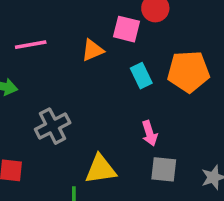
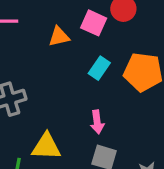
cyan rectangle: (141, 76) -> (99, 68), turned 50

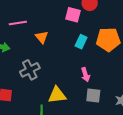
orange triangle: (59, 37) -> (42, 37), moved, turned -48

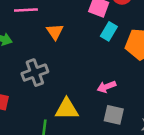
cyan rectangle: (81, 42) -> (109, 31), moved
pink arrow: (85, 75) -> (106, 87), turned 80

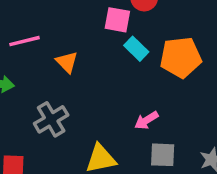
cyan rectangle: (109, 31) -> (136, 49), turned -66

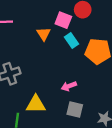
orange triangle: (67, 62) -> (44, 34), moved

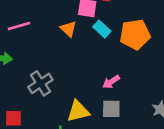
gray square: (75, 110) -> (111, 109), moved

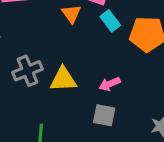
yellow triangle: (78, 111) -> (63, 79), moved

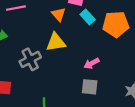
yellow triangle: (63, 79) -> (56, 42), moved

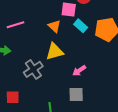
pink arrow: (92, 63) -> (79, 71), moved
gray square: (90, 87) -> (76, 95), moved

